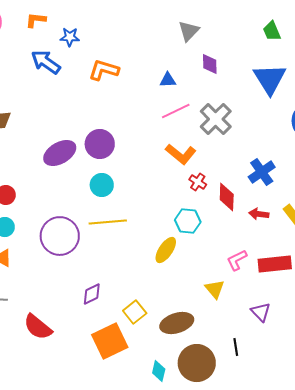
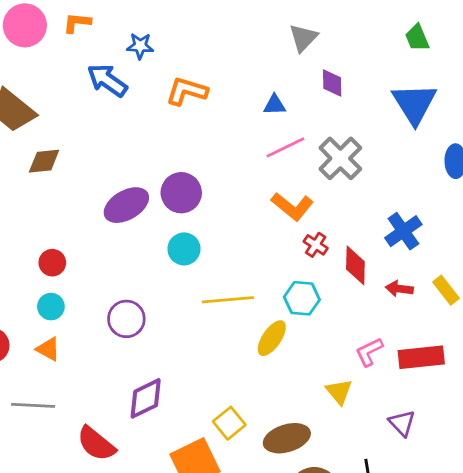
orange L-shape: (36, 20) -> (77, 23), moved
yellow line: (108, 222) -> (228, 300), moved
purple circle: (60, 236) -> (126, 319), size x0.7
purple diamond: (92, 294) -> (146, 398), moved, size x1.4

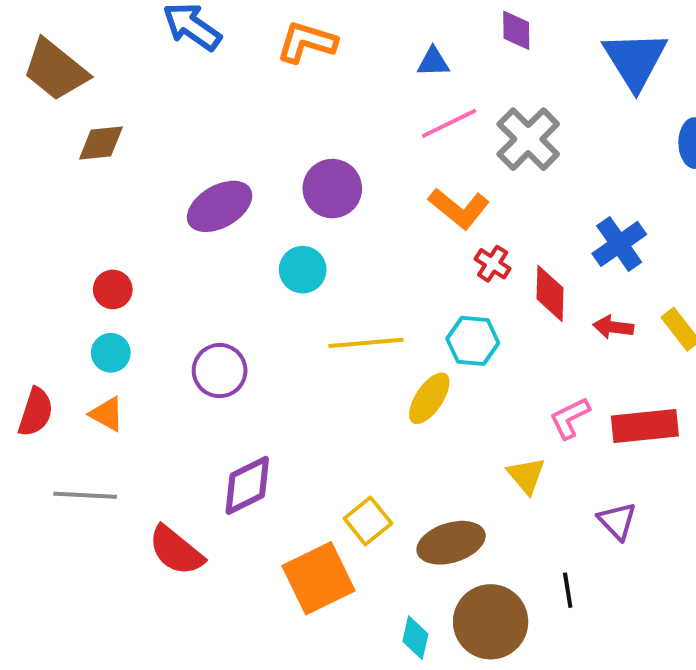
purple circle: (181, 193) -> (332, 189), moved

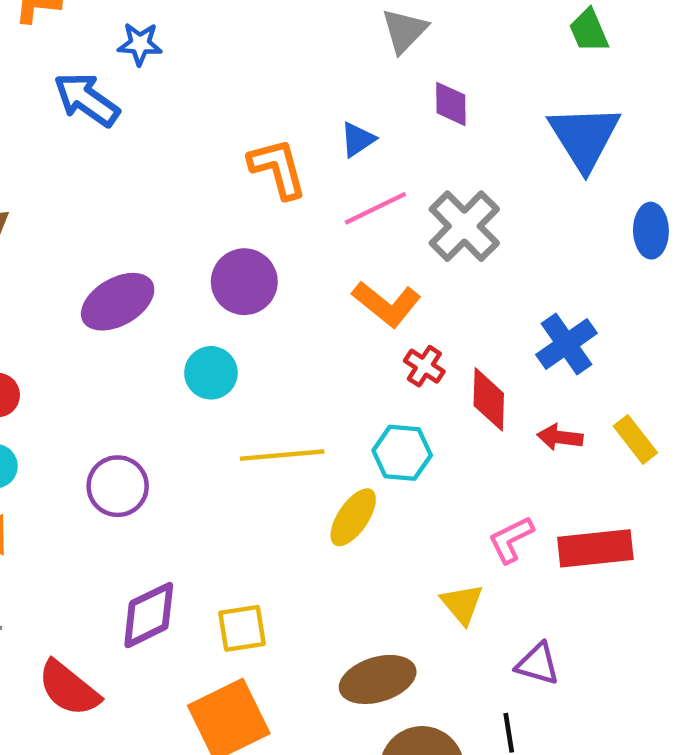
orange L-shape: (307, 42) -> (278, 168), moved, turned 58
blue triangle: (433, 62) -> (358, 139), turned -32
yellow square: (368, 521) -> (242, 628), moved, turned 30
purple triangle: (617, 521) -> (538, 664), moved, turned -30

